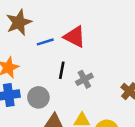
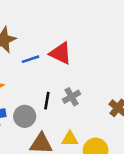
black line: (62, 70) -> (47, 101), moved

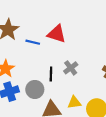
blue line: (30, 59) -> (33, 42), turned 40

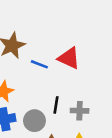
gray cross: (71, 68) -> (80, 111), moved, turned 32

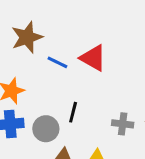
gray cross: (80, 111) -> (123, 124), moved

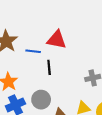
black line: (73, 112) -> (49, 67), moved

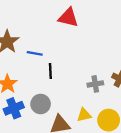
red triangle: (57, 40) -> (68, 18), moved

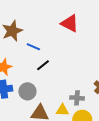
black line: (50, 71) -> (43, 65), turned 40
gray cross: (95, 84) -> (77, 98), moved

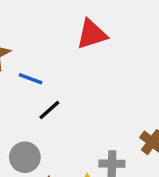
red triangle: (70, 23) -> (92, 34), turned -42

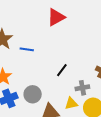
black line: (49, 110) -> (62, 70), moved

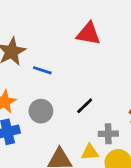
red triangle: (56, 17) -> (88, 34), turned 30
gray circle: (33, 94) -> (41, 111), moved

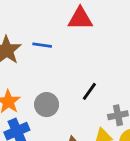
blue line: (42, 70) -> (42, 45), moved

